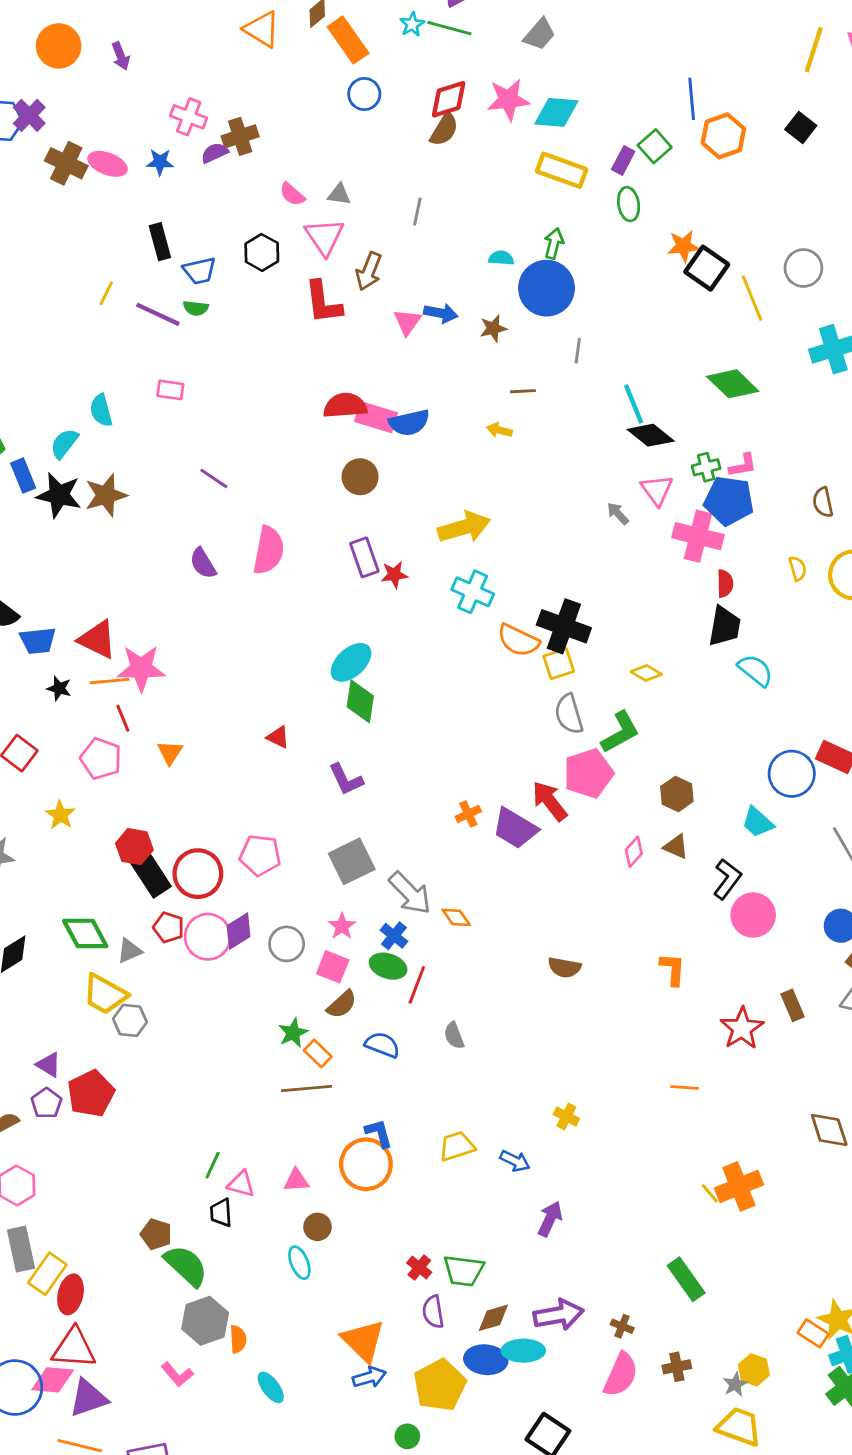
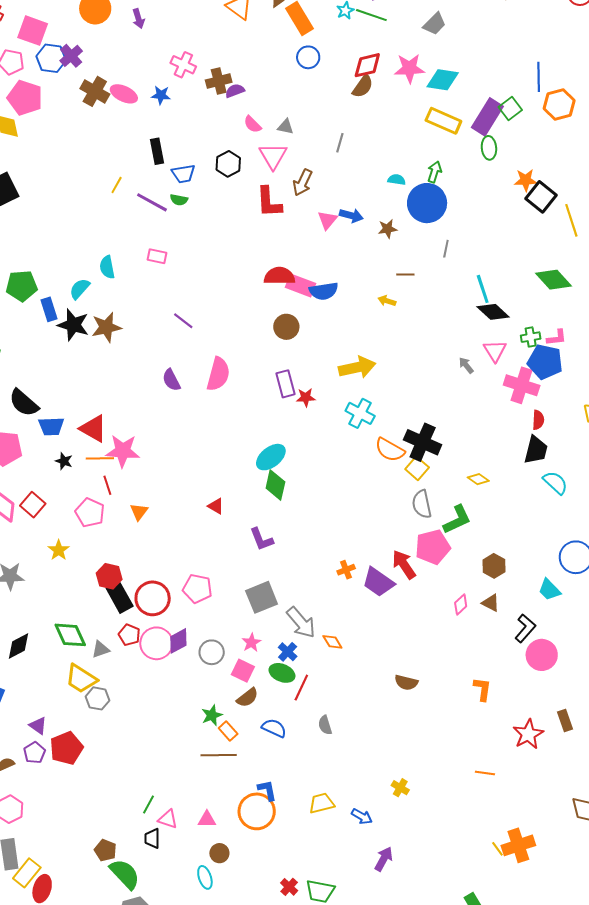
purple semicircle: (215, 153) -> (235, 91), moved
purple rectangle: (623, 160) -> (487, 117), size x1.8
yellow square: (559, 664) -> (417, 468), turned -35

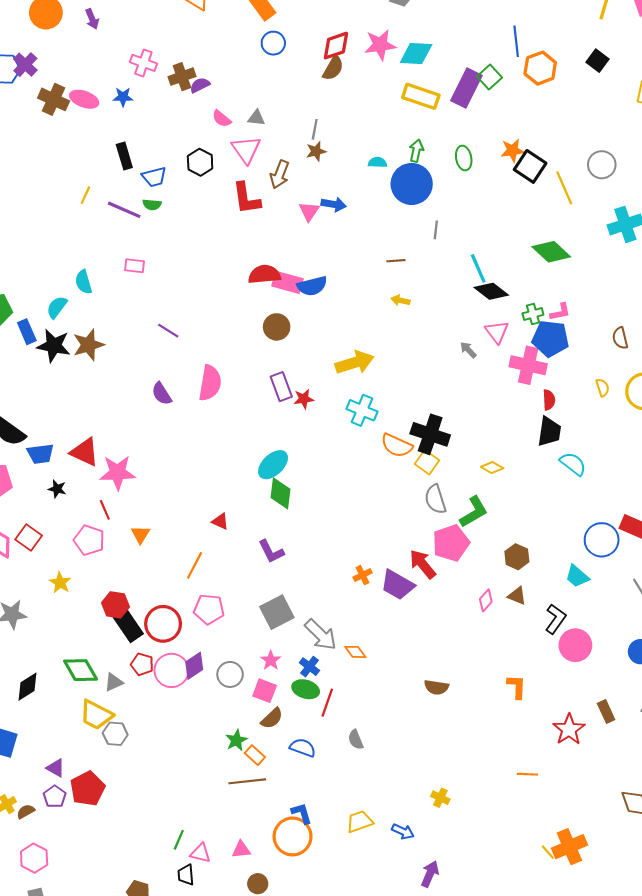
green ellipse: (489, 148) -> (464, 158), moved
brown star: (388, 229) -> (316, 151), moved
yellow arrow: (387, 301) -> (400, 300), moved
orange line: (100, 458) -> (195, 565), moved, turned -56

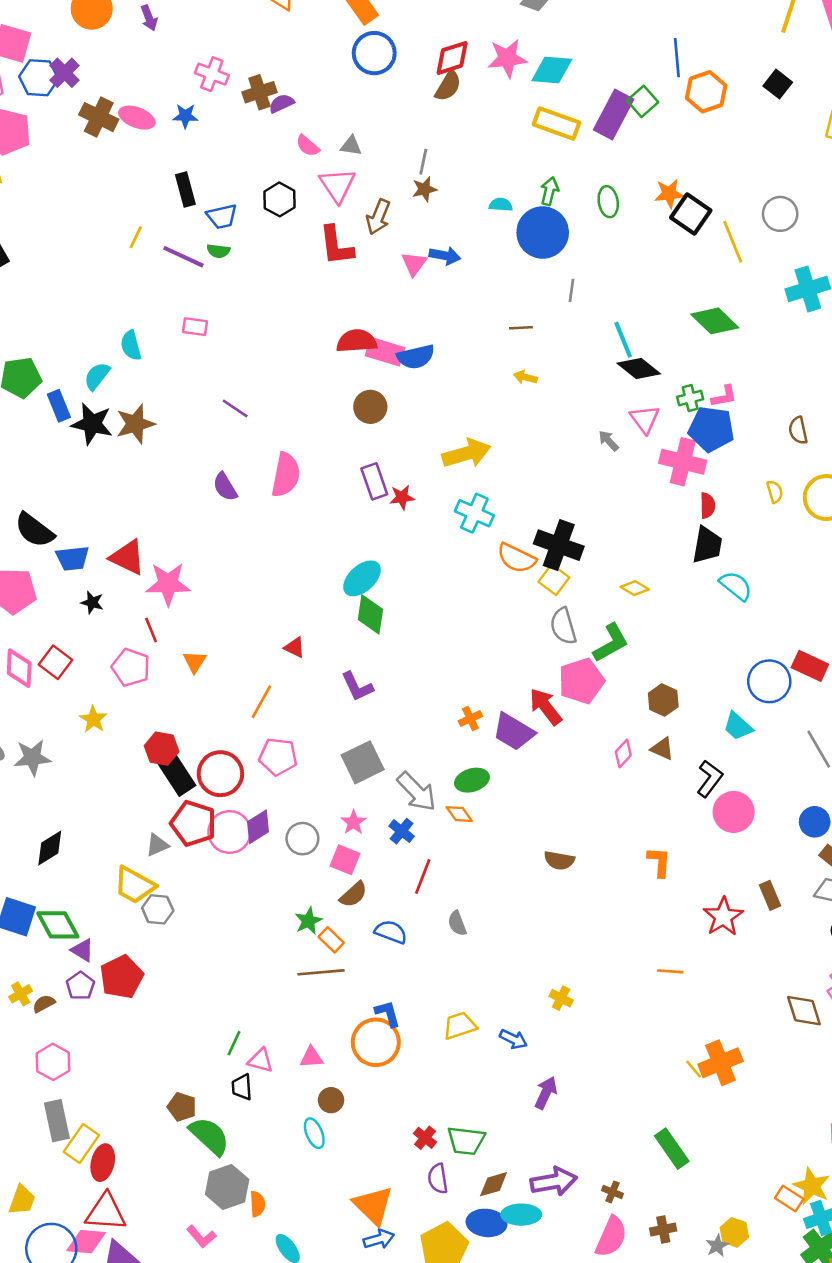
blue circle: (273, 43) -> (374, 53), size x1.4
red pentagon: (142, 664) -> (193, 823), size x1.6
green diamond: (81, 670) -> (58, 925), moved
green ellipse: (306, 689) -> (472, 780), moved, turned -35

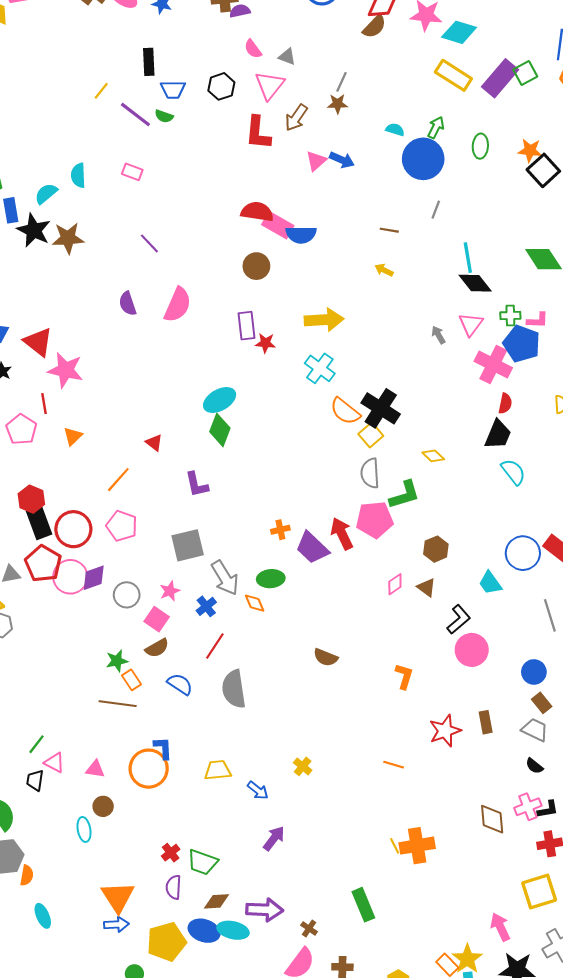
gray semicircle: (457, 923) -> (234, 689), size x1.8

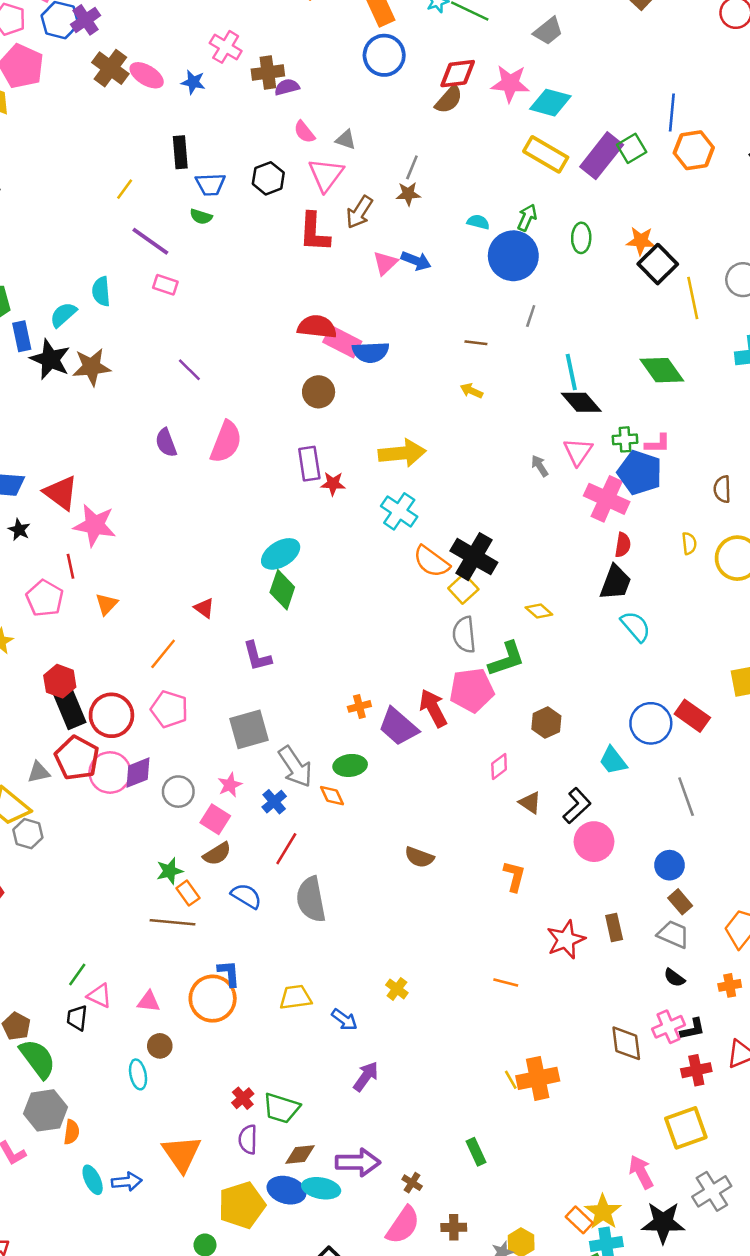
purple line: (135, 115) -> (150, 241), moved
brown triangle: (427, 587) -> (530, 803), moved
green rectangle: (363, 905) -> (476, 1152), size x0.7
blue arrow: (116, 924) -> (127, 1182), moved

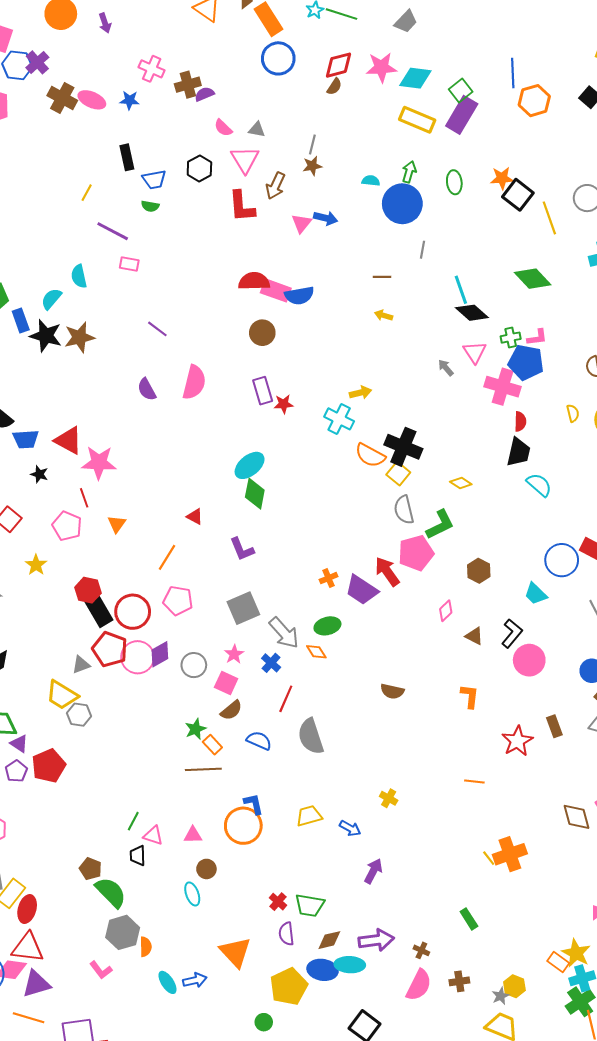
brown semicircle: (449, 99) -> (334, 87), size x0.7
green square: (632, 148) -> (461, 90), moved
yellow arrow: (402, 453) -> (360, 393), moved, size x0.6

